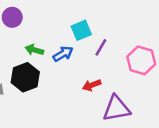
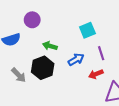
purple line: (101, 47) -> (101, 53), moved, turned -48
blue arrow: (63, 54) -> (76, 59), moved

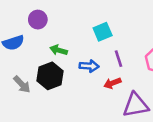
blue arrow: (76, 59) -> (89, 66), turned 35

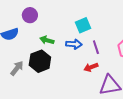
blue arrow: (89, 66) -> (74, 44), moved
gray arrow: (22, 84) -> (17, 68), turned -98

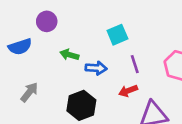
blue arrow: (74, 44) -> (96, 68), moved
black hexagon: (40, 61) -> (81, 105), moved

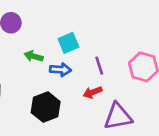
cyan square: (117, 35) -> (68, 43), moved

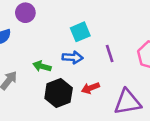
green arrow: (34, 56) -> (42, 66), moved
red arrow: (93, 92) -> (90, 88), moved

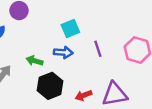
red arrow: (90, 88) -> (84, 95), moved

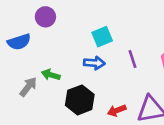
green arrow: (35, 61) -> (51, 75), moved

